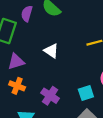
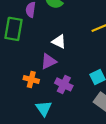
purple triangle: (16, 62) -> (49, 61), moved

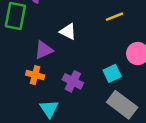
purple triangle: (49, 61) -> (44, 50), moved

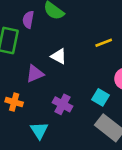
cyan square: (112, 73) -> (101, 97), turned -35
orange cross: (35, 75) -> (14, 102), moved

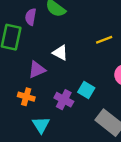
cyan square: (101, 97) -> (86, 90), moved
orange cross: (14, 102) -> (26, 97), moved

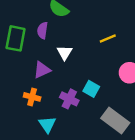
purple semicircle: (31, 17) -> (42, 30), moved
white triangle: (60, 53) -> (65, 53), turned 35

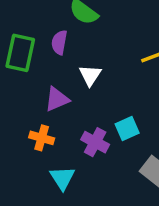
cyan square: (91, 89) -> (127, 128), turned 35

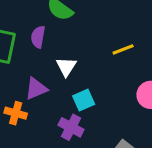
cyan square: (127, 128) -> (84, 100), moved
orange cross: (42, 138) -> (16, 113), moved

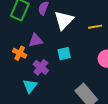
white triangle: (66, 67) -> (64, 20), moved, size x1.5
purple cross: (71, 127) -> (41, 67), moved

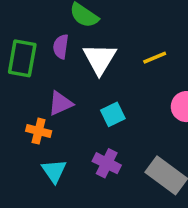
purple cross: (41, 67) -> (107, 163), moved
cyan triangle: (30, 86) -> (54, 171), moved

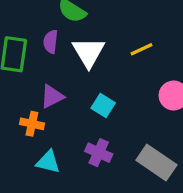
cyan square: (113, 114) -> (103, 105), turned -30
cyan triangle: (54, 171) -> (48, 162), turned -40

